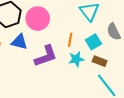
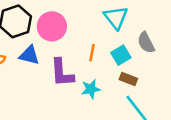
purple L-shape: (46, 56) -> (62, 73), turned 105
cyan star: (76, 59) -> (91, 89), moved

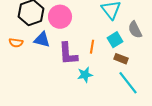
orange line: (92, 53) -> (92, 47), moved
cyan star: (91, 89) -> (85, 75), moved

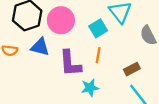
cyan square: (115, 40) -> (98, 28), moved
brown rectangle: (121, 59) -> (132, 69), turned -48

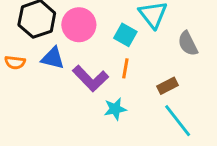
cyan square: (98, 28) -> (125, 35), turned -30
purple L-shape: (70, 63) -> (91, 78), turned -40

